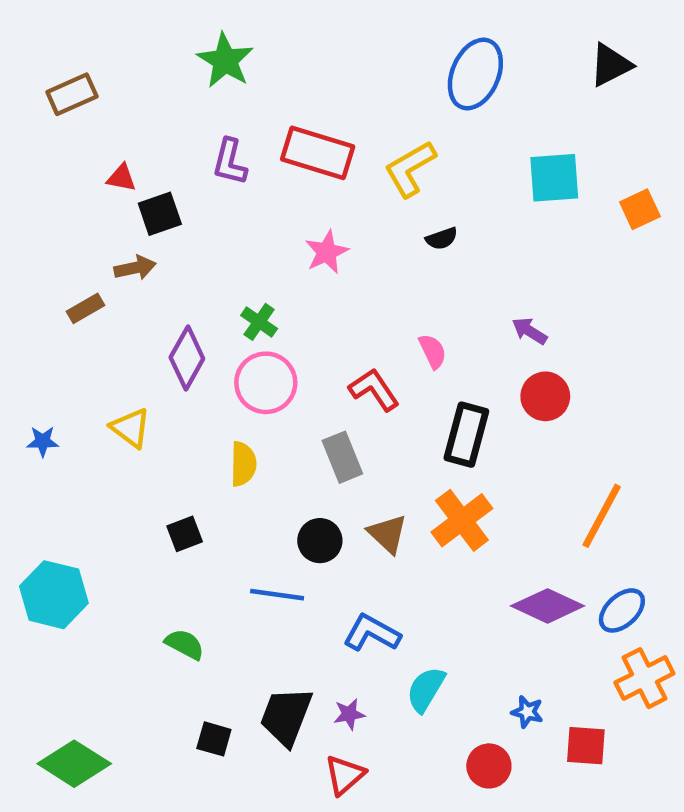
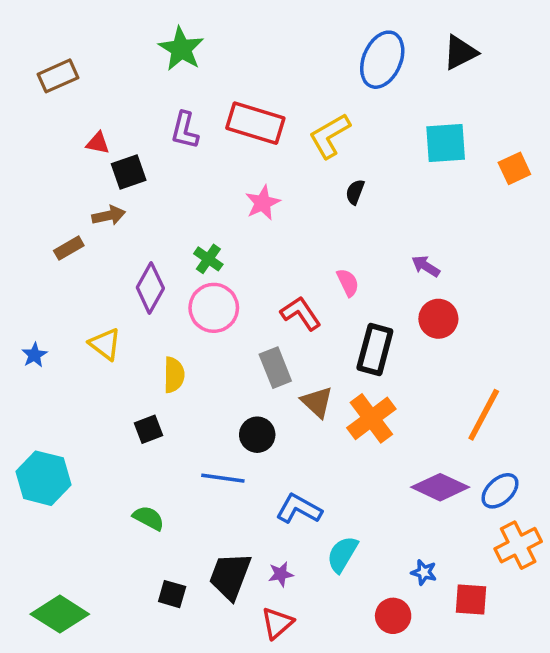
black triangle: (611, 65) -> (460, 52), moved
black semicircle: (442, 239) -> (355, 192), turned 130
blue star: (43, 441) -> (34, 355), turned -30
yellow semicircle: (243, 464) -> (174, 375), moved
brown triangle: (388, 534) -> (317, 402), moved

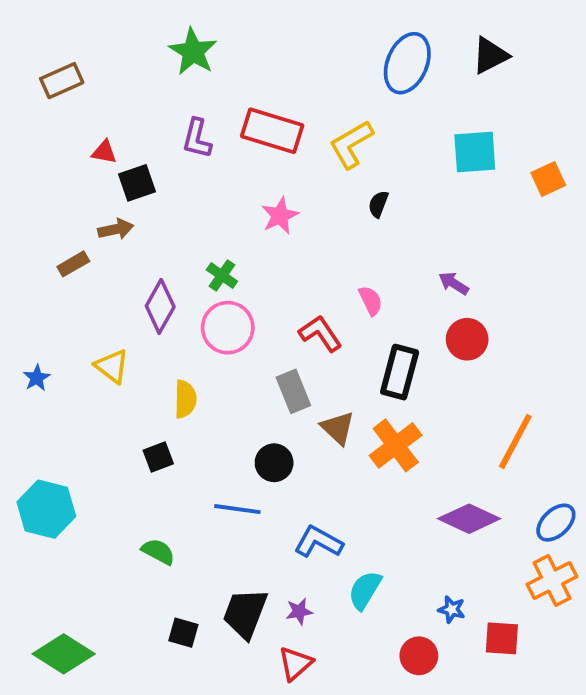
blue ellipse: (500, 491) -> (556, 523), moved

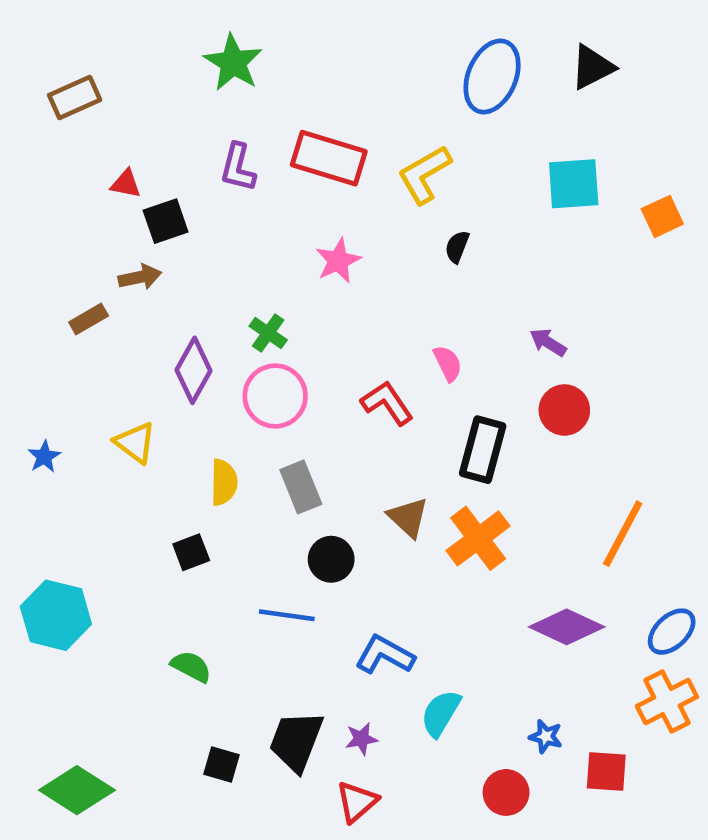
gray rectangle: (293, 391) -> (301, 487), moved

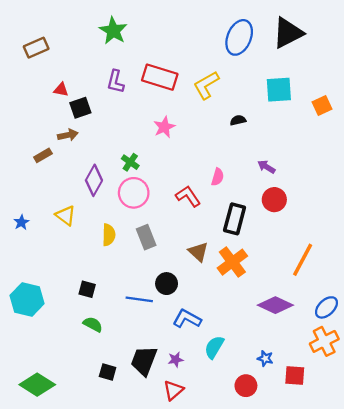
black triangle: (592, 67) -> (288, 33), size x1.4
black semicircle: (457, 247) -> (238, 120), moved, turned 56
pink semicircle: (448, 363) -> (218, 177), turned 42
black square: (191, 552) -> (87, 289), moved, turned 36
black circle: (331, 559) -> (167, 284), moved

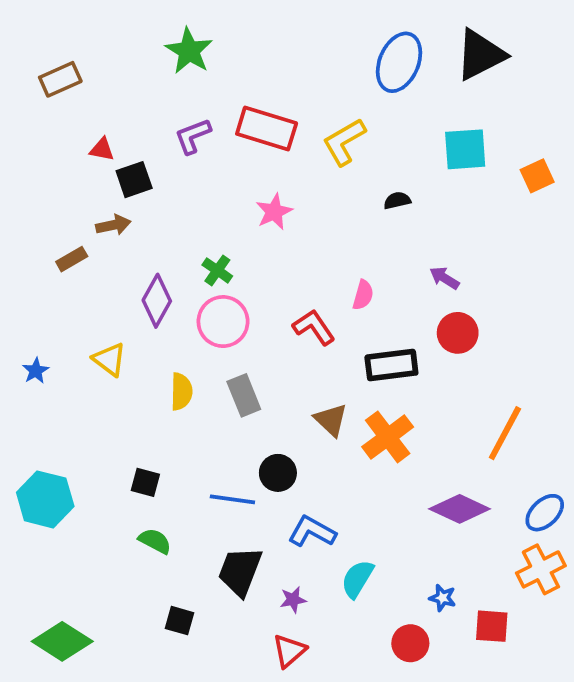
purple L-shape: (116, 82) -> (193, 136), turned 55
black rectangle: (235, 219) -> (391, 365), turned 68
black trapezoid: (144, 361) -> (240, 571), moved

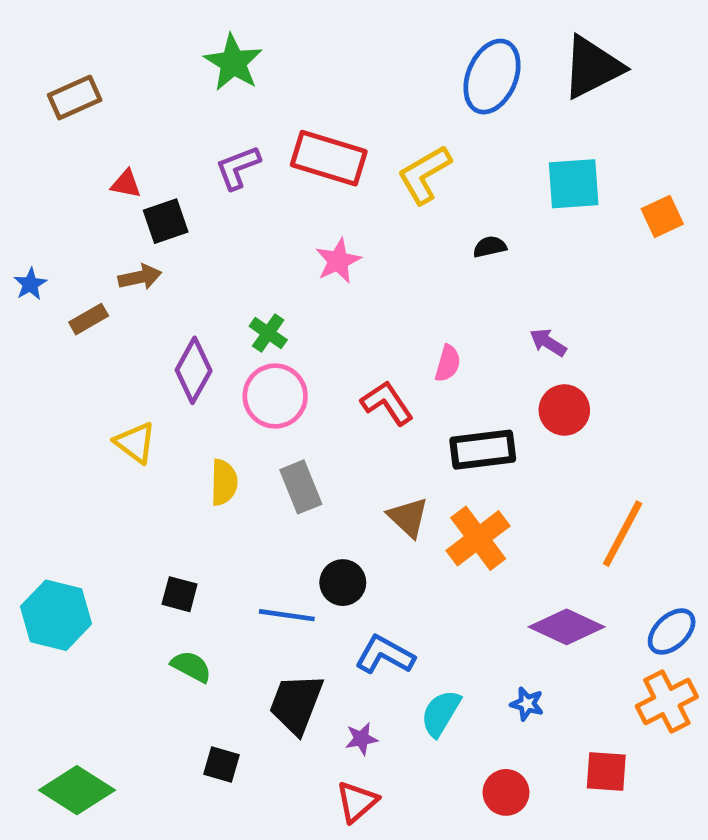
blue star: (36, 371) -> (30, 284), moved
blue star: (443, 598) -> (527, 704), moved

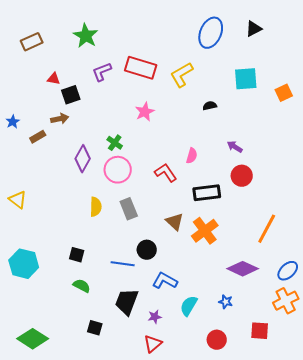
green star: (233, 63) -> (86, 36), moved
black triangle: (592, 67) -> (254, 29), size x0.6
yellow triangle: (135, 443) -> (18, 200), moved

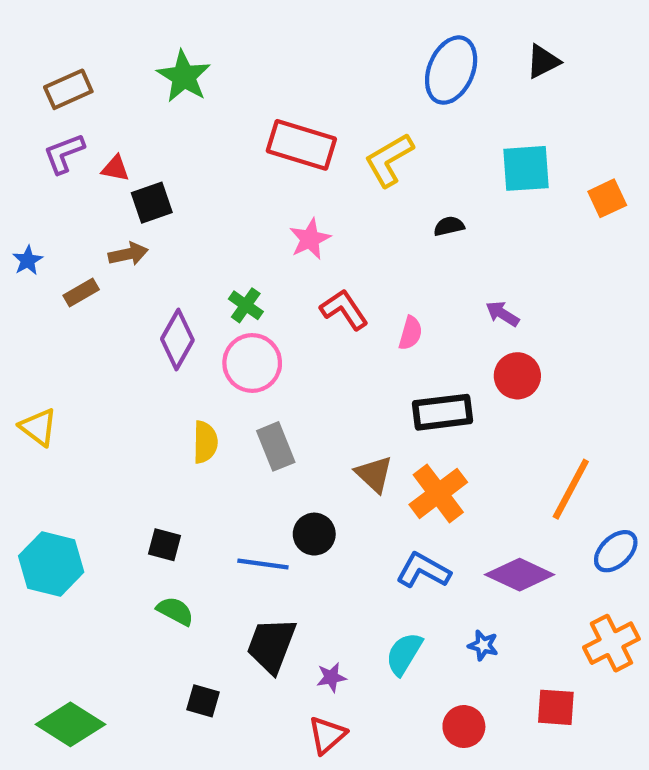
purple L-shape: (102, 72) -> (64, 153), moved
red L-shape: (166, 173) -> (344, 310), moved
blue ellipse: (288, 271) -> (616, 551), moved
blue L-shape: (165, 281) -> (423, 570), moved

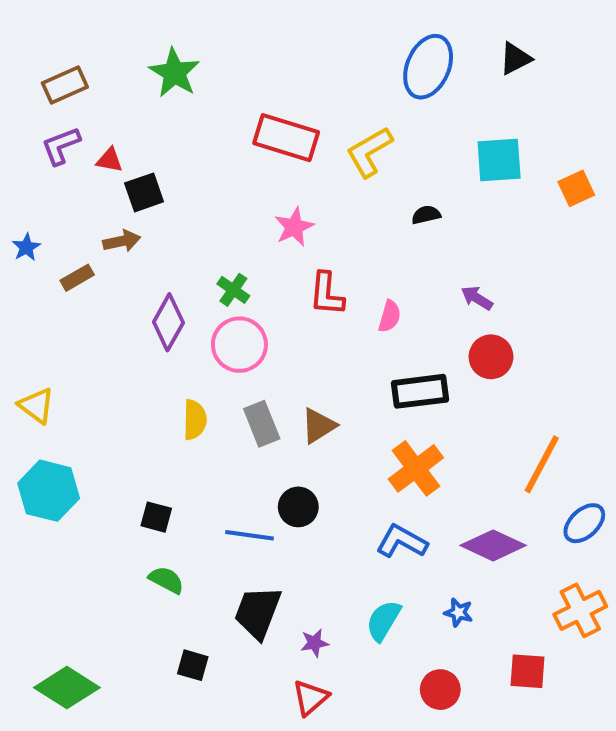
red L-shape: (344, 310) -> (327, 294), turned -141
brown triangle: (374, 474) -> (319, 426), moved, turned 45
cyan hexagon: (51, 564) -> (49, 491), moved

